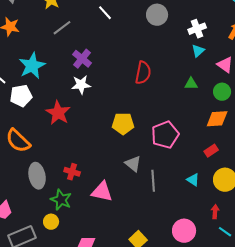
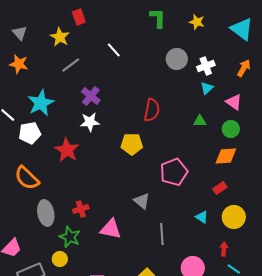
gray circle: (157, 15) -> (177, 59), moved
yellow pentagon: (123, 124) -> (132, 144), moved
red cross: (72, 172) -> (81, 209), turned -35
gray line: (153, 181) -> (162, 234), moved

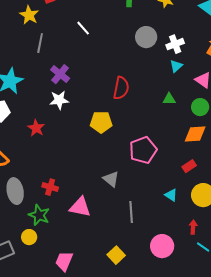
gray line: (71, 65) -> (40, 43), turned -42
red star: (67, 150) -> (36, 128), size x0.7
red cross: (81, 209) -> (50, 187), turned 35

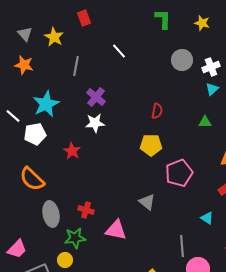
yellow star: (29, 15) -> (54, 37), moved
red semicircle: (121, 88) -> (157, 111), size x0.7
yellow pentagon: (101, 122) -> (151, 145), moved
gray line: (131, 212) -> (182, 246), moved
green star: (39, 215) -> (75, 238), turned -30

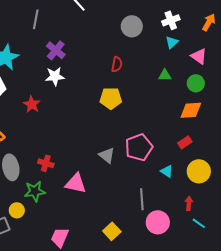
gray circle: (182, 60) -> (132, 26), moved
pink pentagon: (179, 173) -> (139, 147), moved
yellow circle: (65, 260) -> (17, 210), moved

